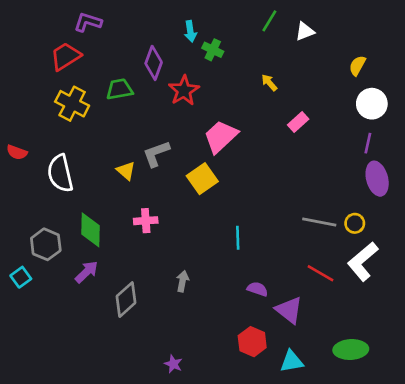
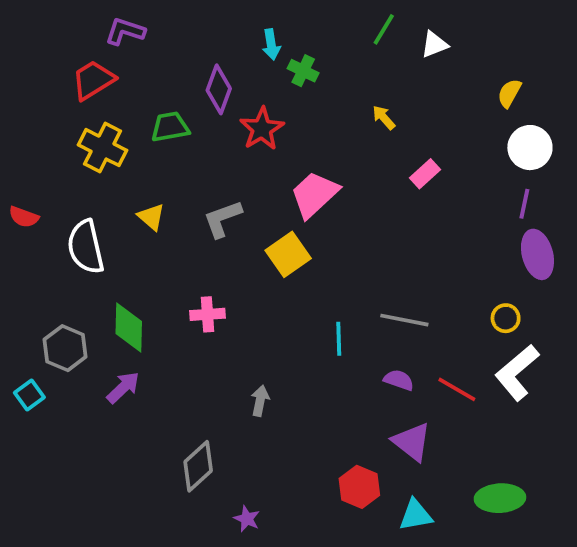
yellow triangle: (126, 171) -> (151, 217), moved
gray line: (319, 222) -> (404, 320), moved
purple semicircle: (257, 289) -> (399, 380), moved
gray diamond: (126, 300) -> (198, 466), moved

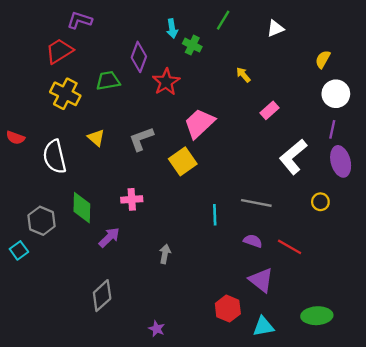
green line: (384, 29) -> (223, 20), moved
white L-shape: (517, 373) -> (293, 157), moved
purple arrow: (123, 388) -> (109, 237), moved
gray diamond: (198, 466) -> (102, 296), moved

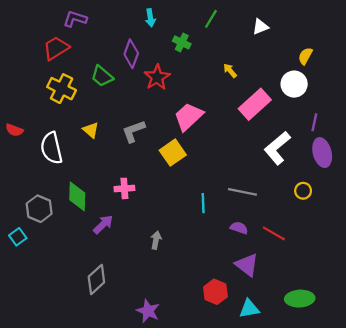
cyan arrow: (172, 28) -> (150, 18), moved
green trapezoid: (108, 81) -> (102, 76), turned -130
white circle: (336, 94) -> (294, 84), moved
pink rectangle: (269, 110) -> (255, 104), size x1.8
purple star: (157, 329) -> (148, 311), size x1.5

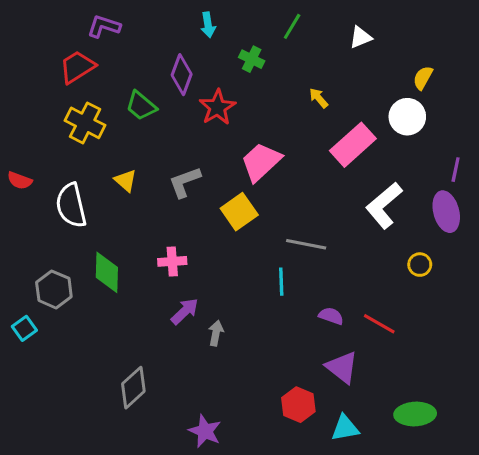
purple line: (314, 122) -> (456, 170), moved
gray line: (242, 192) -> (306, 244), moved
purple arrow: (103, 224) -> (185, 311), moved

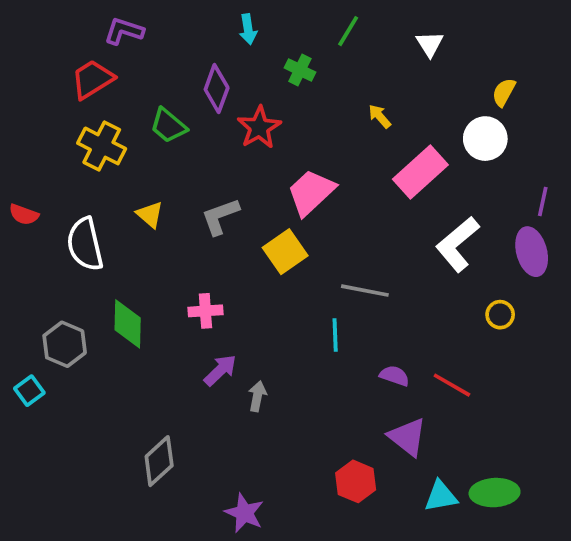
white triangle: (361, 37) -> (430, 44), turned -40
cyan triangle: (345, 428) -> (441, 496), moved

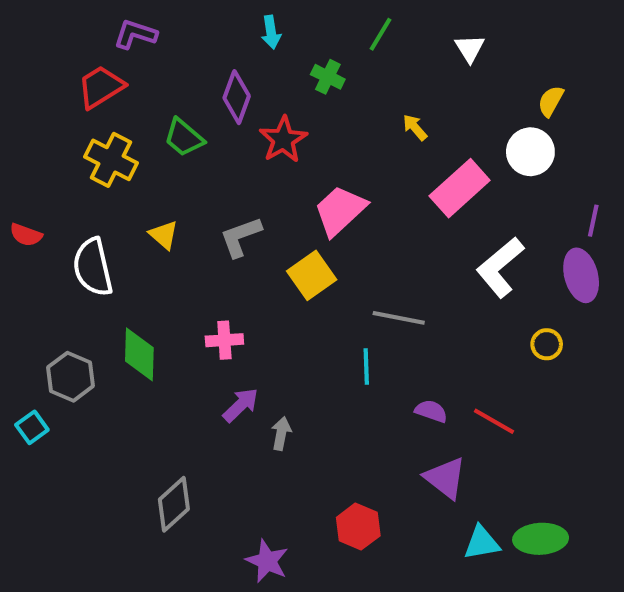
red hexagon: (356, 481) -> (358, 527), moved

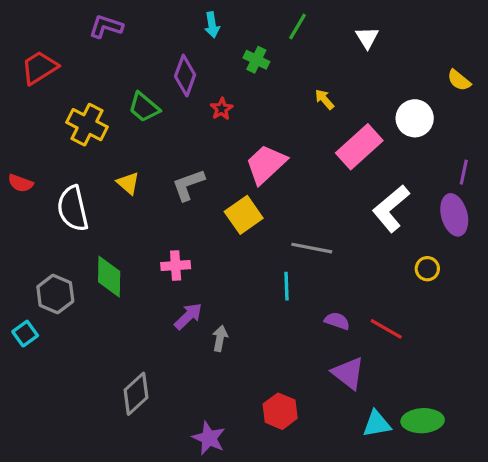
red trapezoid: (101, 87) -> (39, 68), moved
yellow semicircle: (551, 101) -> (459, 80), moved, turned -80
red star: (283, 140) -> (222, 109), size x0.6

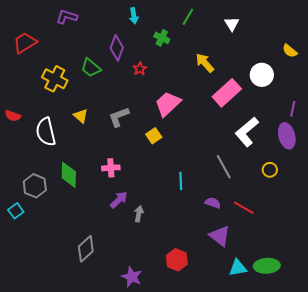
yellow arrow: (324, 99) -> (205, 63), size x1.5
yellow square: (244, 215) -> (154, 136), size x0.7
gray line: (312, 248) -> (224, 167), moved, turned 50

